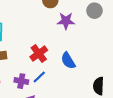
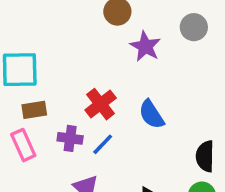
purple star: (66, 21) -> (145, 46), turned 30
purple cross: (21, 81) -> (70, 138), moved

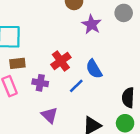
blue line: (103, 144) -> (76, 86), moved

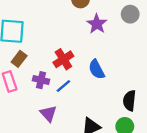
brown rectangle: (17, 63) -> (19, 59), turned -49
blue line: (76, 86) -> (63, 86), moved

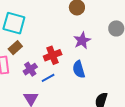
purple star: (97, 24) -> (82, 41), moved
purple cross: (41, 80) -> (30, 69), turned 32

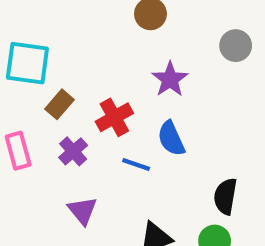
brown rectangle: (15, 48) -> (60, 104), moved
blue line: (48, 78) -> (136, 164), moved, turned 56

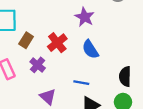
blue line: (136, 164) -> (81, 83), moved

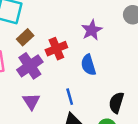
purple cross: (38, 65) -> (30, 66), size x1.5
blue line: (81, 83) -> (70, 97), turned 49

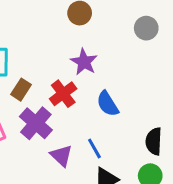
purple star: (92, 30) -> (84, 62), moved
purple triangle: (31, 101) -> (61, 156), moved

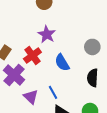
gray circle: (146, 28) -> (92, 47), moved
black semicircle: (154, 141) -> (93, 78), moved

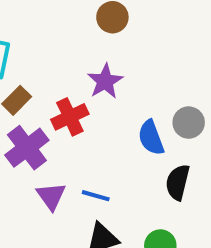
blue semicircle: (62, 63) -> (151, 138), moved
blue line: (53, 92) -> (96, 196), turned -56

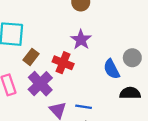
red cross: (70, 117) -> (63, 63), turned -36
black semicircle: (178, 182) -> (130, 93), turned 84

